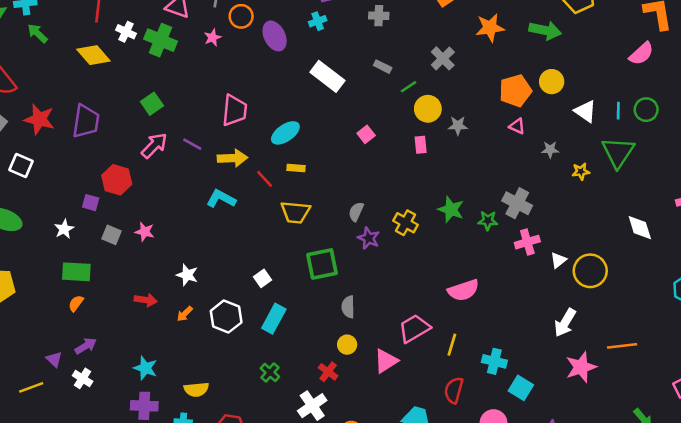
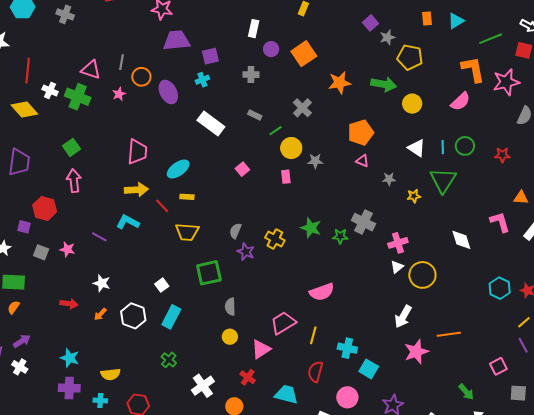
yellow circle: (552, 82) -> (412, 104), moved
purple line: (192, 144) -> (99, 237), moved
pink arrow: (154, 146) -> (74, 181), turned -50
pink cross: (527, 242) -> (398, 243), moved
red cross: (328, 372) -> (248, 377), moved

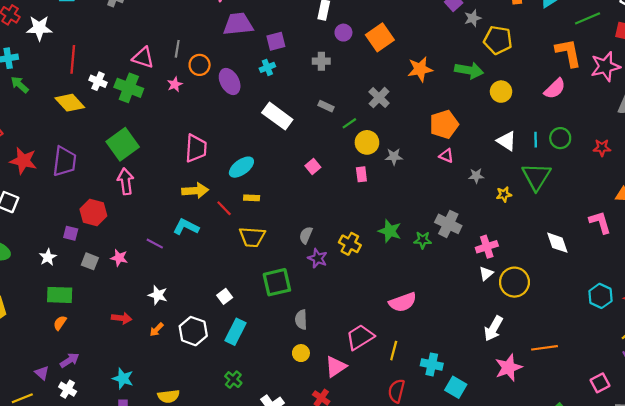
green square: (72, 147) -> (123, 144), size x1.6

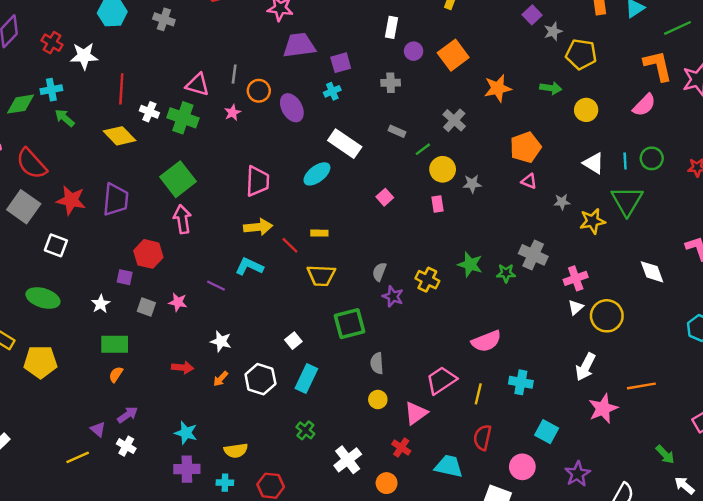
green arrow: (469, 70) -> (551, 88), size x0.7
cyan ellipse: (241, 167) -> (317, 174), moved
yellow star: (504, 194) -> (592, 221), size x1.5
cyan cross: (432, 364) -> (521, 382), moved

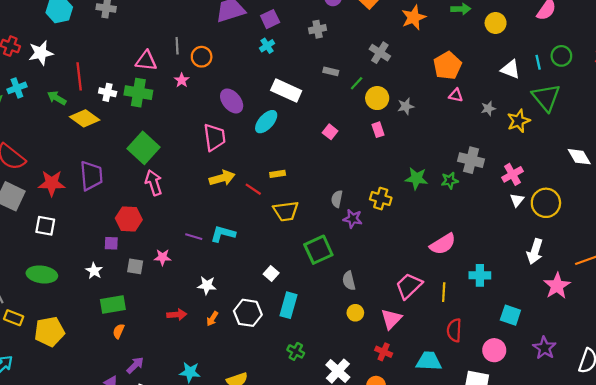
purple ellipse: (292, 108) -> (232, 101), moved
green arrow: (65, 118) -> (57, 98), moved
cyan L-shape: (249, 266) -> (223, 234), moved

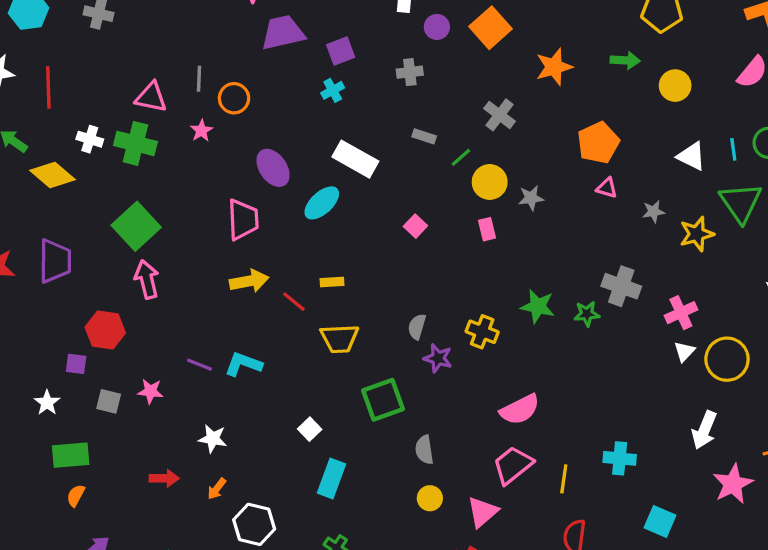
red line: (79, 76) -> (48, 87), moved
pink semicircle: (443, 244) -> (520, 410), moved
white hexagon: (248, 313) -> (254, 524), moved

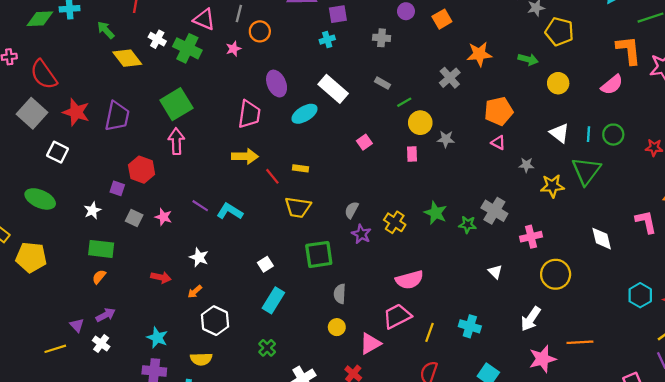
orange square: (491, 28) -> (442, 19), size x0.7
gray cross: (499, 115) -> (450, 78), moved
white triangle: (684, 351) -> (495, 272), moved, turned -40

